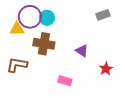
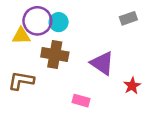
purple triangle: (82, 51) -> (102, 63), size x1.5

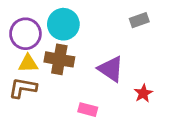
purple circle: (37, 21) -> (25, 34), moved
cyan circle: (59, 22) -> (63, 24), size x1.5
yellow triangle: (21, 36) -> (28, 63), moved

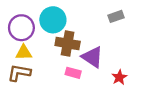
brown cross: (59, 59) -> (68, 43), moved
pink rectangle: (88, 110) -> (73, 73), moved

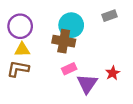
cyan circle: (53, 20) -> (71, 25), moved
purple triangle: (92, 57) -> (87, 84), moved, turned 30
pink rectangle: (73, 73) -> (69, 69), turned -40

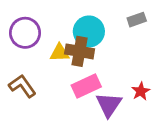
yellow triangle: (22, 50) -> (60, 53), moved
brown L-shape: (18, 69) -> (22, 86), turned 45
pink rectangle: (69, 69) -> (86, 86), size x1.5

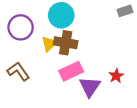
gray rectangle: (137, 20) -> (125, 11), moved
cyan circle: (89, 31) -> (61, 15), moved
yellow triangle: (60, 53) -> (49, 44), turned -42

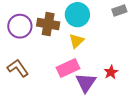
cyan circle: (61, 15) -> (77, 15), moved
brown cross: (66, 43) -> (48, 24), moved
yellow triangle: (49, 44) -> (76, 41), moved

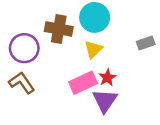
gray rectangle: (119, 10) -> (146, 43), moved
purple circle: (20, 26) -> (24, 48), moved
red star: (111, 72) -> (107, 78), moved

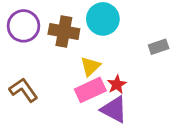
purple circle: (24, 48) -> (23, 26), moved
yellow triangle: (93, 49) -> (90, 66), moved
purple triangle: (105, 101) -> (114, 109), turned -36

